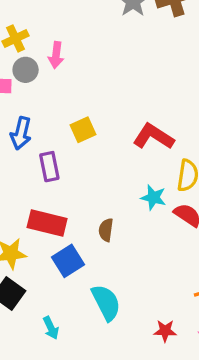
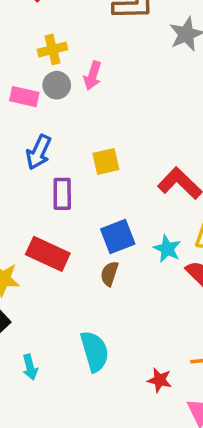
blue square: (68, 261) -> (118, 236), moved
red star: (165, 331) -> (159, 380), moved

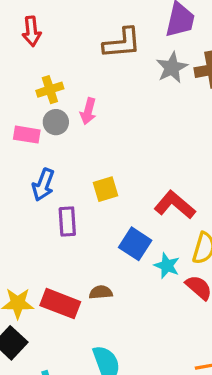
blue square: (118, 236) -> (135, 244), moved, turned -32
red rectangle: (48, 254) -> (60, 304), moved
brown semicircle: (109, 274) -> (101, 292), moved, turned 70

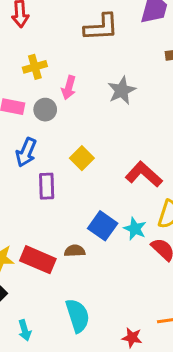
gray star: (172, 68) -> (122, 90), moved
gray circle: (56, 122) -> (45, 110), moved
yellow square: (106, 189) -> (82, 158), turned -30
blue square: (135, 244) -> (103, 226), moved

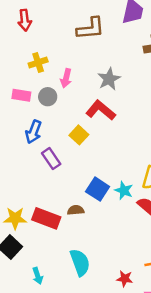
red L-shape: (144, 174) -> (101, 110), moved
purple rectangle: (47, 186) -> (51, 159), turned -30

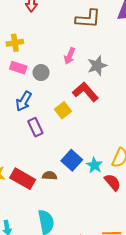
yellow cross: (38, 63) -> (15, 43), moved
pink arrow: (66, 78) -> (70, 56), moved

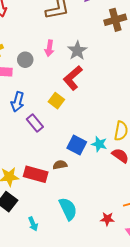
gray circle: (41, 73) -> (25, 60), moved
red L-shape: (85, 92) -> (73, 78), turned -75

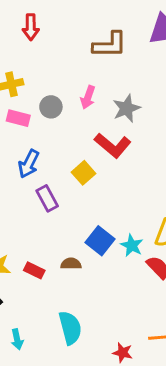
red L-shape: (73, 78) -> (113, 145), turned -110
red rectangle: (36, 174) -> (34, 270), size x0.6

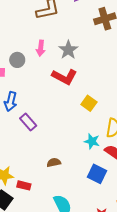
yellow square: (84, 173) -> (89, 103), moved
blue square: (100, 241) -> (97, 174), moved
red rectangle: (34, 270) -> (24, 185), moved

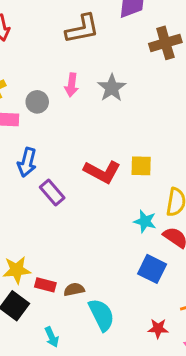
red L-shape: (64, 77) -> (102, 172), moved
yellow square: (89, 103) -> (141, 166), turned -35
brown semicircle: (54, 163) -> (74, 289), moved

